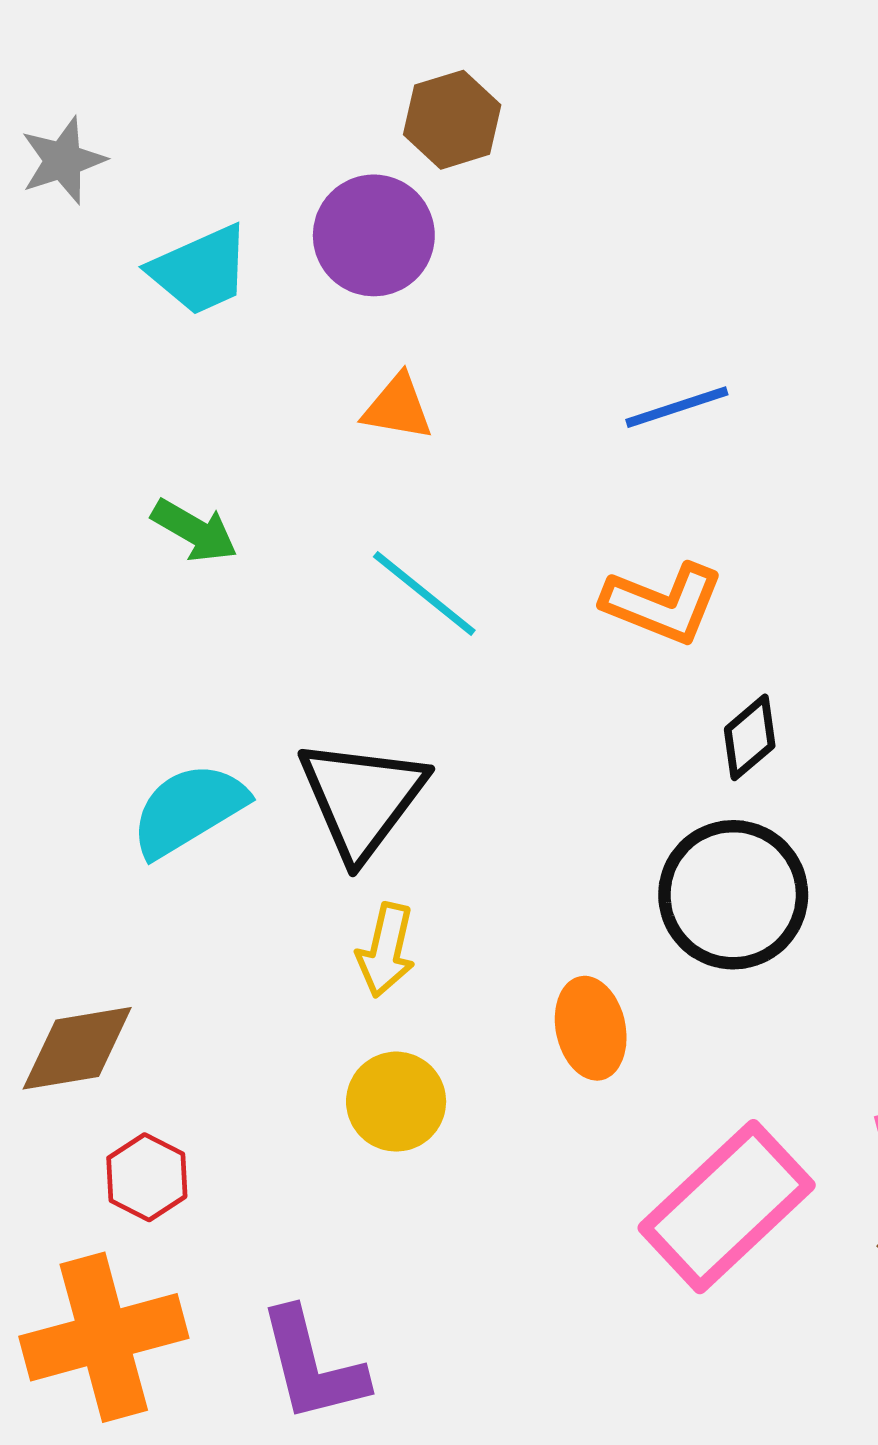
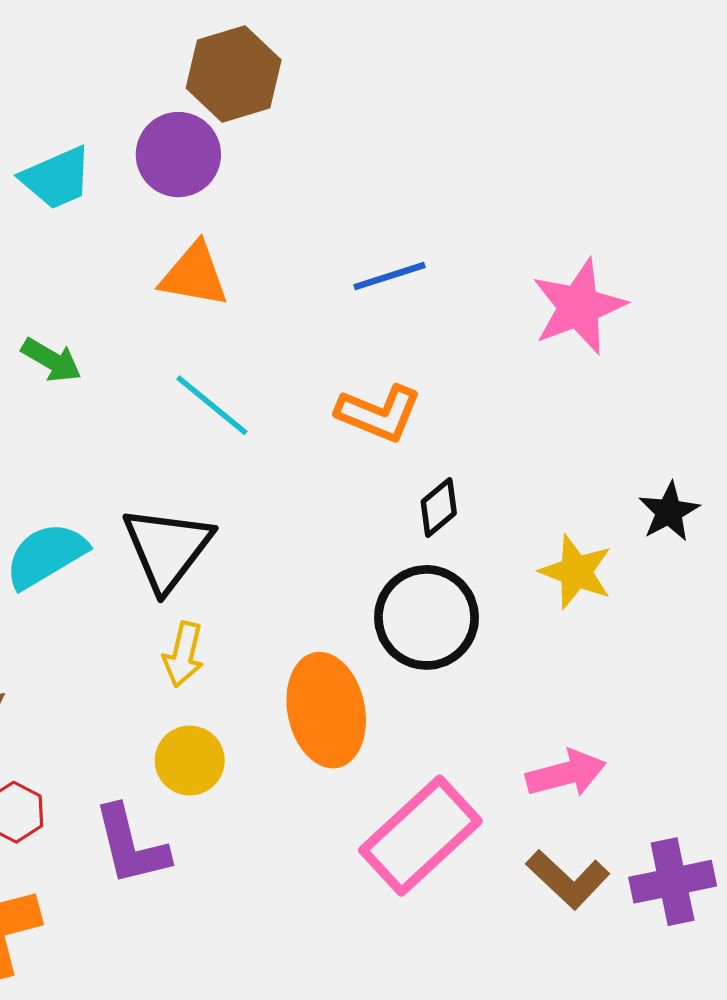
brown hexagon: (452, 120) -> (234, 74), size x1.4
orange triangle: (398, 407) -> (194, 275), size x1.4
orange ellipse: (591, 1028) -> (326, 710), size x1.6
purple L-shape: (312, 1365) -> (131, 845), moved

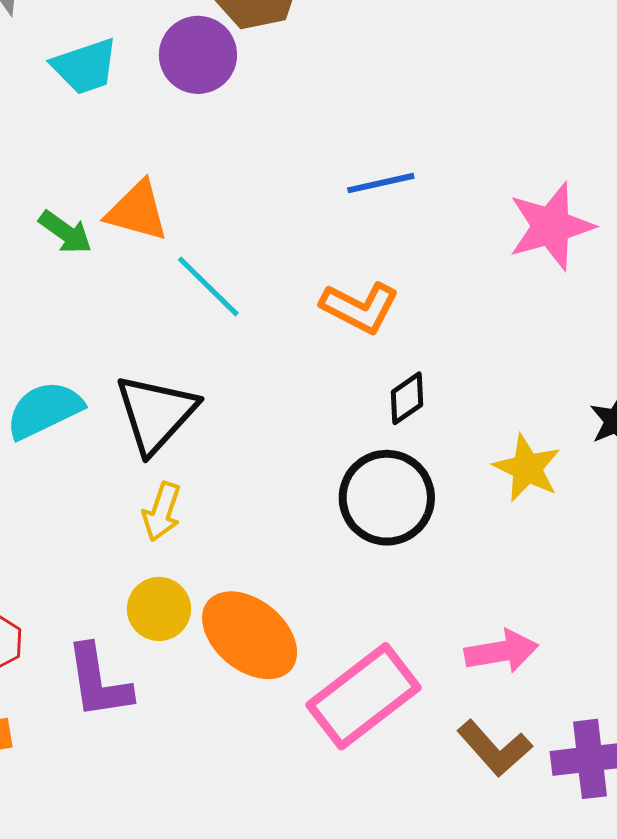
orange triangle: (194, 275) -> (137, 211), moved
orange ellipse: (326, 710) -> (250, 635), moved, turned -44

